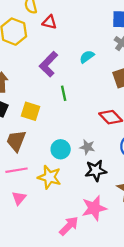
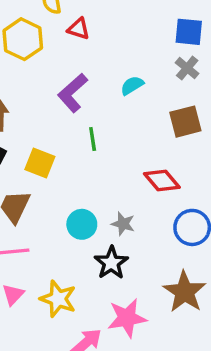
black star: (96, 171) -> (111, 263), moved, turned -30
yellow star: (49, 177) -> (58, 299), moved

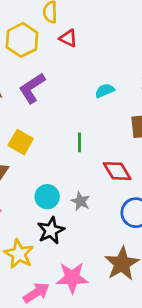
purple L-shape: (73, 93) -> (32, 88), moved
green line: (93, 139) -> (79, 142), moved
black star: (111, 263) -> (51, 230), moved

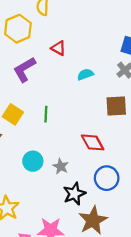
red triangle: (68, 38) -> (58, 48), moved
green line: (79, 142) -> (46, 114), moved
black star: (51, 230) -> (74, 194), moved

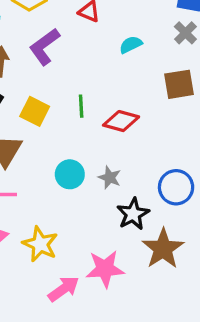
red diamond: (93, 142) -> (121, 121), moved, turned -40

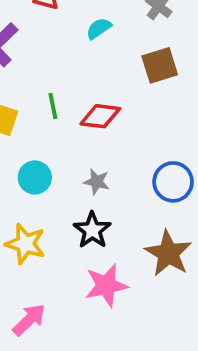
cyan circle: (70, 174) -> (35, 177), moved
black star: (133, 214) -> (92, 230), moved
yellow star: (40, 244) -> (25, 244), moved
pink arrow: (64, 289) -> (29, 320), moved

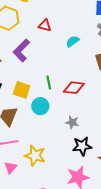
cyan circle: (35, 177) -> (40, 106), moved
black star: (92, 230) -> (82, 146), moved, turned 30

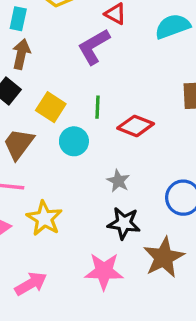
cyan semicircle: (73, 41) -> (173, 26), moved, size x1.5
purple L-shape: (21, 50) -> (94, 47), moved

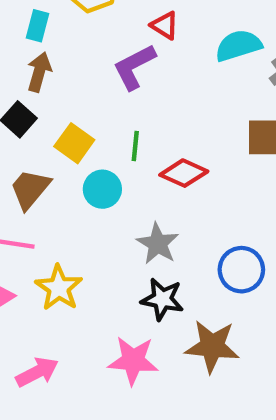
gray star: (118, 181) -> (158, 244), size x1.4
brown star: (164, 257) -> (212, 346), turned 30

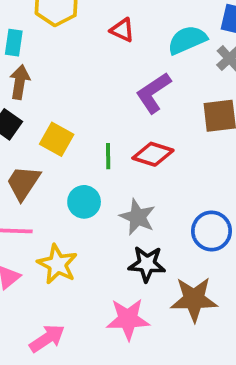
purple L-shape: (134, 67) -> (153, 93), moved
green line: (135, 146) -> (108, 156), moved
cyan circle: (102, 189) -> (84, 202), moved

